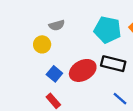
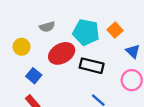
gray semicircle: (57, 25) -> (47, 27), moved
red ellipse: (83, 70) -> (62, 53), moved

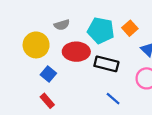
yellow circle: (22, 47) -> (36, 45), size x1.5
red ellipse: (62, 53) -> (76, 52), turned 30

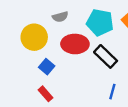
black rectangle: (106, 64) -> (106, 56), turned 30
blue line: (113, 99) -> (112, 92), turned 64

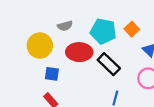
blue square: (47, 67) -> (52, 74), turned -32

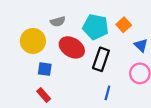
red ellipse: (79, 52) -> (72, 47), turned 30
black rectangle: (109, 64) -> (101, 59), turned 65

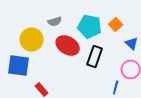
blue square: (45, 69) -> (19, 65), moved, size x1.6
blue line: (107, 93) -> (116, 87), moved

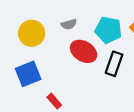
yellow circle: (32, 39) -> (32, 33), moved
blue square: (19, 65) -> (28, 74), turned -30

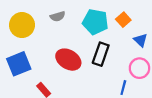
red ellipse: (84, 51) -> (68, 60), moved

